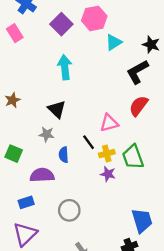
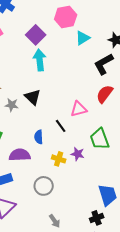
purple square: (61, 24) -> (36, 35), moved
gray star: (47, 134) -> (12, 105), moved
yellow cross: (107, 154) -> (59, 159), moved, turned 32

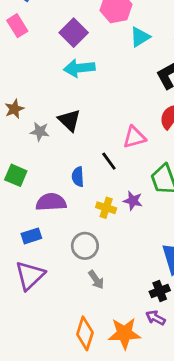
cyan arrow: (40, 60) -> (79, 68), turned -90
gray arrow: (55, 221) -> (96, 280), moved

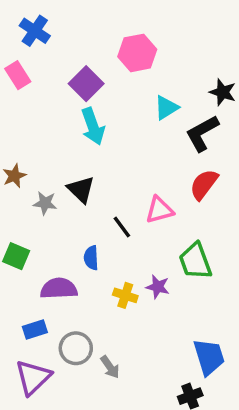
cyan triangle: (140, 37) -> (166, 108), moved
cyan arrow: (79, 68) -> (93, 126), turned -104
black line: (109, 161) -> (122, 227), moved
gray circle: (85, 246) -> (76, 348), moved
gray arrow: (96, 280) -> (110, 367), moved

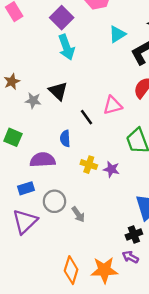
purple star: (158, 287) -> (111, 169), moved

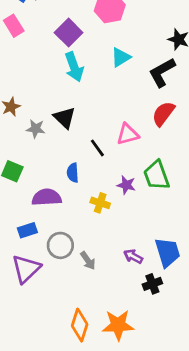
cyan triangle: (117, 34) -> (121, 57), moved
purple star: (111, 169) -> (126, 185), moved
purple arrow: (130, 257) -> (133, 256), moved

